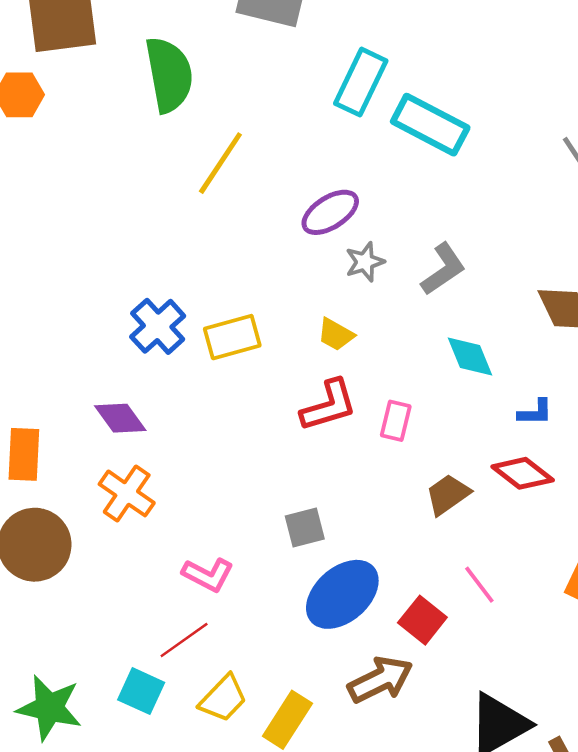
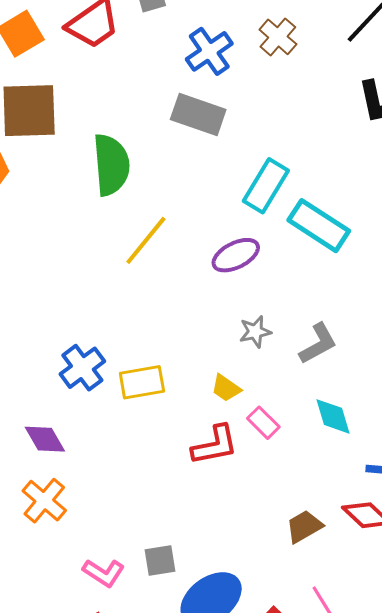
purple ellipse: (330, 212) -> (236, 255), moved
pink rectangle: (396, 421) -> (263, 423), moved, turned -64
gray square: (305, 527) -> (160, 561), moved

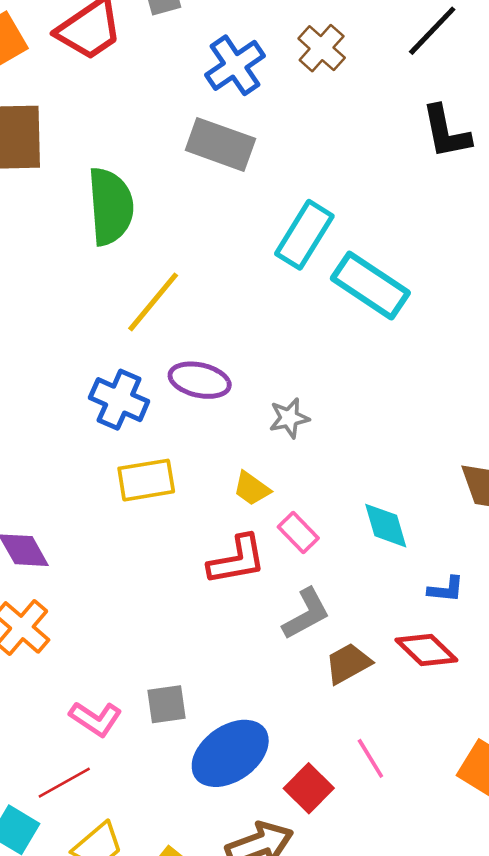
purple ellipse: (236, 255) -> (200, 380), moved, turned 39
gray L-shape: (318, 344) -> (306, 614), moved
blue cross: (82, 368) -> (119, 400), moved, turned -30

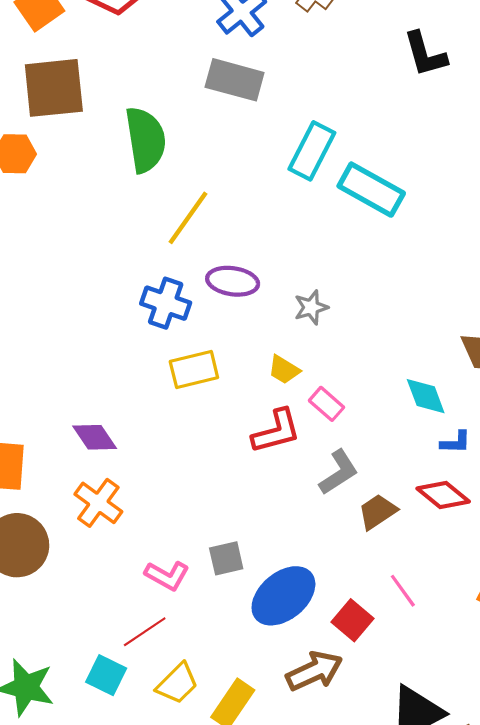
cyan diamond: (386, 526) -> (426, 396), moved

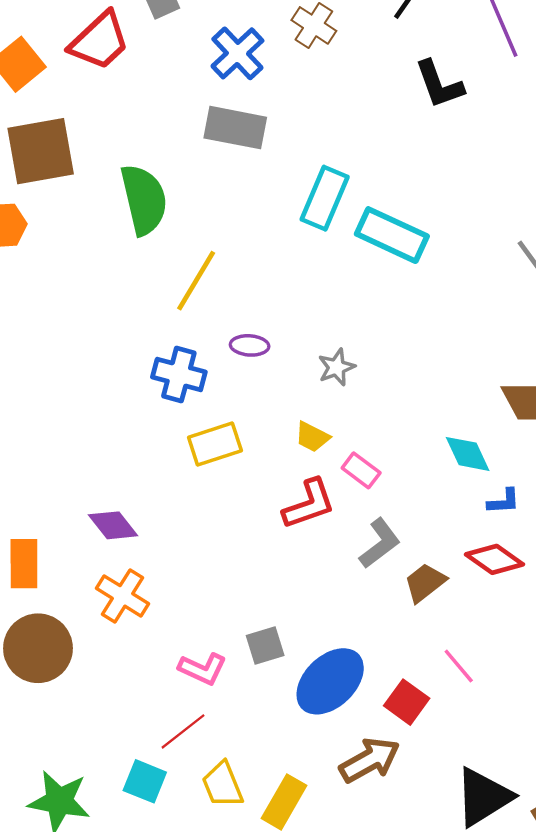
purple ellipse: (233, 281) -> (250, 345), size x0.7
yellow trapezoid: (177, 683) -> (222, 785), turned 117

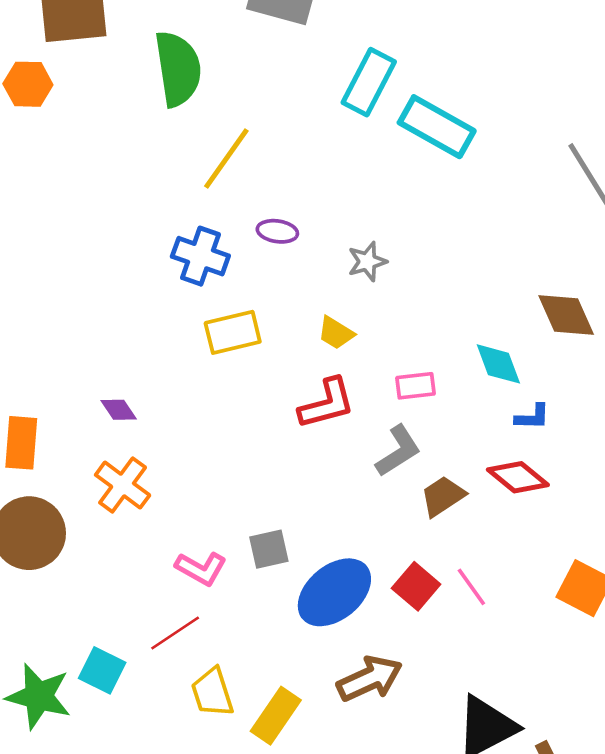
pink rectangle: (361, 470) -> (416, 386), moved, turned -48
purple diamond: (113, 525) -> (119, 410), size x0.7
red square: (407, 702) -> (416, 586), moved
cyan square: (145, 781) -> (102, 670), moved

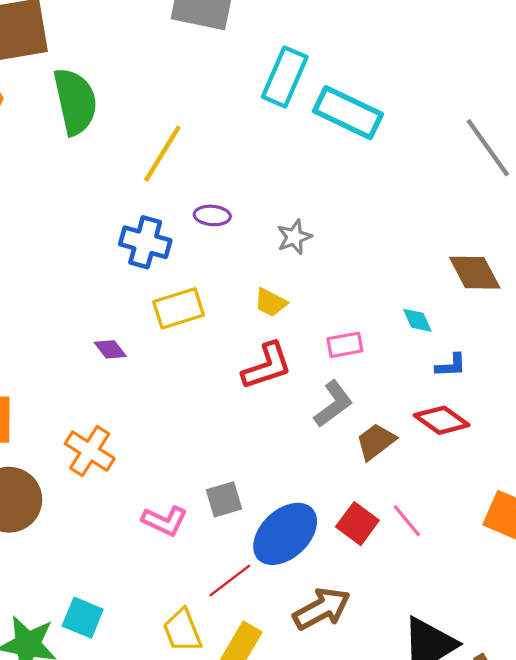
green semicircle: (178, 69) -> (75, 101), moved
cyan diamond: (498, 364) -> (417, 320), size x0.7
purple diamond: (119, 410) -> (110, 349), moved
red line: (175, 633) -> (230, 581), moved

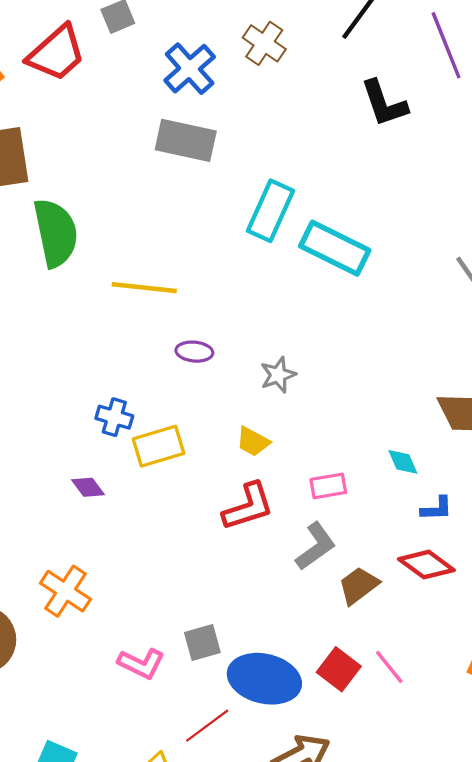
yellow line: (162, 154) -> (144, 288), turned 64
blue cross: (145, 242) -> (114, 417), moved, size x0.7
blue ellipse: (285, 534) -> (264, 679), turned 56

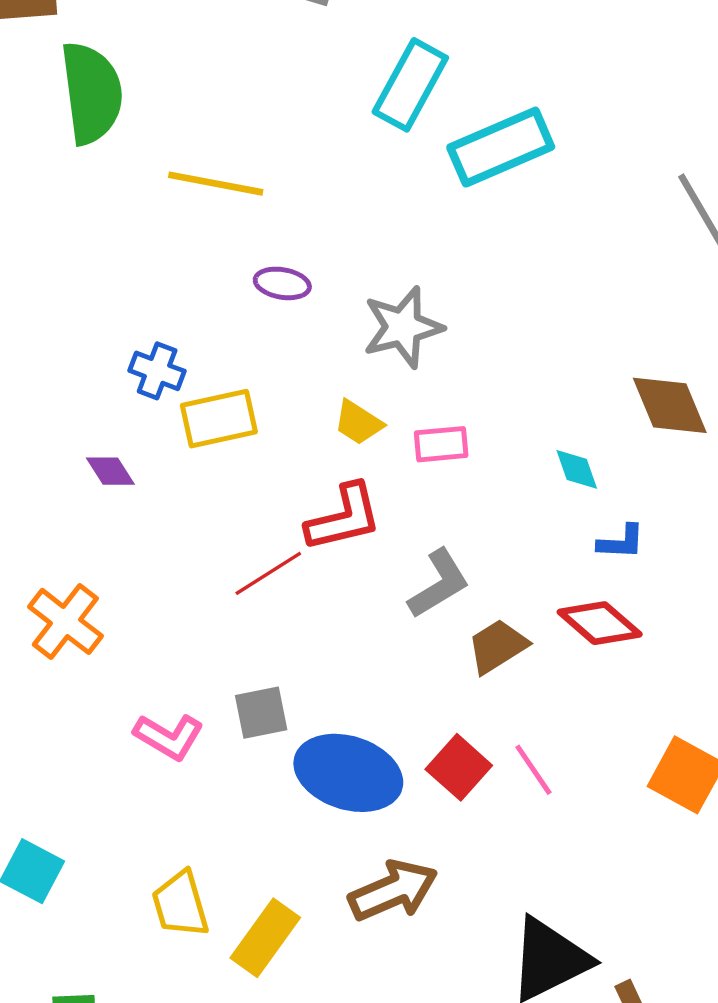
cyan rectangle: (335, 248) -> (501, 147), turned -54
gray star: (278, 375) -> (403, 327), size x1.5
pink rectangle: (328, 486) -> (441, 444), moved
red line: (207, 726) -> (268, 573), moved

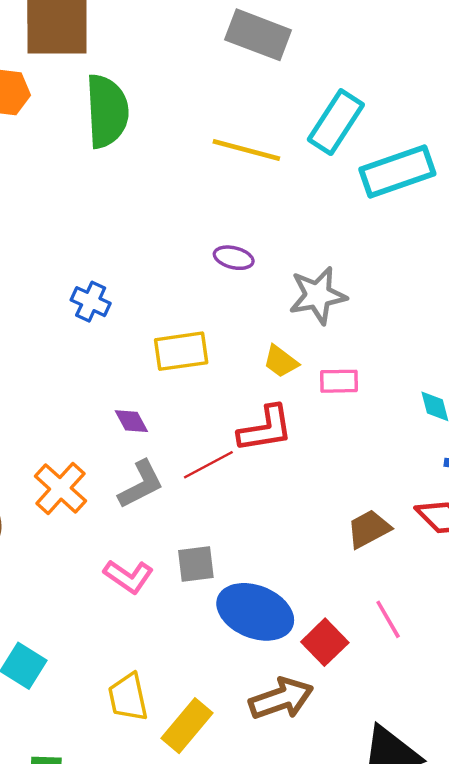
yellow line: (216, 184) -> (246, 150), moved
blue cross: (157, 371) -> (91, 302), moved
purple diamond: (110, 471) -> (131, 421), moved
gray L-shape: (439, 584) -> (141, 484), moved
red square: (459, 767) -> (325, 642), moved

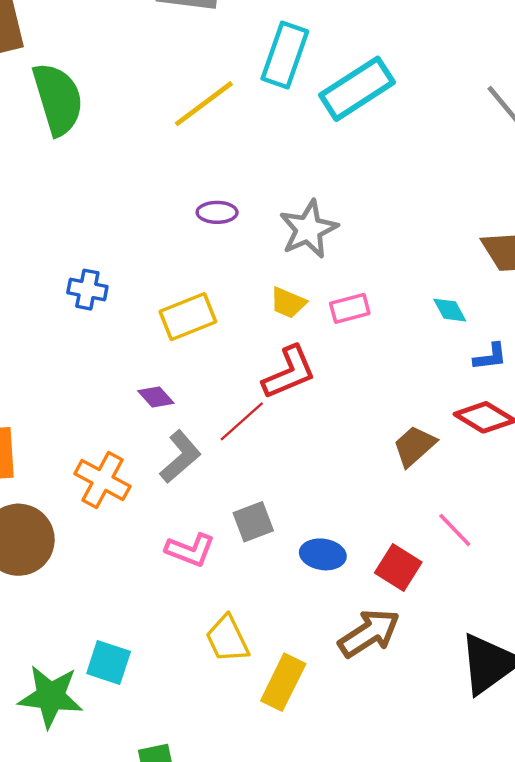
yellow line: (246, 150) -> (204, 104), turned -38
blue ellipse: (255, 612) -> (323, 554), size x0.6
yellow trapezoid: (128, 697) -> (227, 639), moved

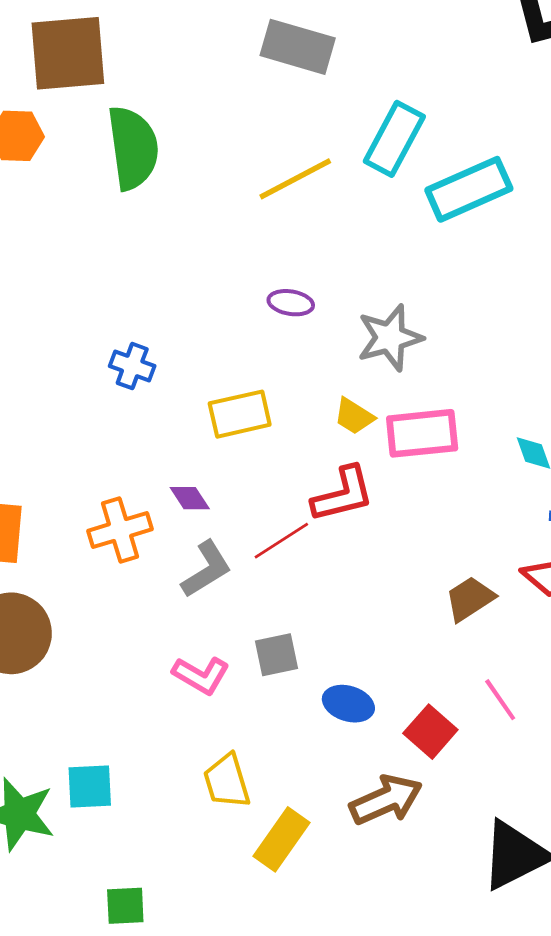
pink rectangle: (350, 308) -> (422, 433), size x1.6
orange cross: (102, 480) -> (120, 530), moved, turned 36
cyan square: (109, 663) -> (90, 786), turned -30

